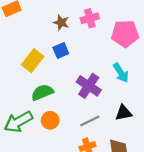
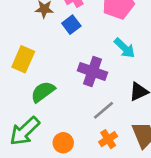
blue square: (61, 51) -> (71, 25), moved
orange circle: (50, 120) -> (63, 143), moved

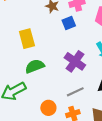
yellow rectangle: (23, 59) -> (27, 39), turned -54
orange circle: (63, 143) -> (48, 108), moved

